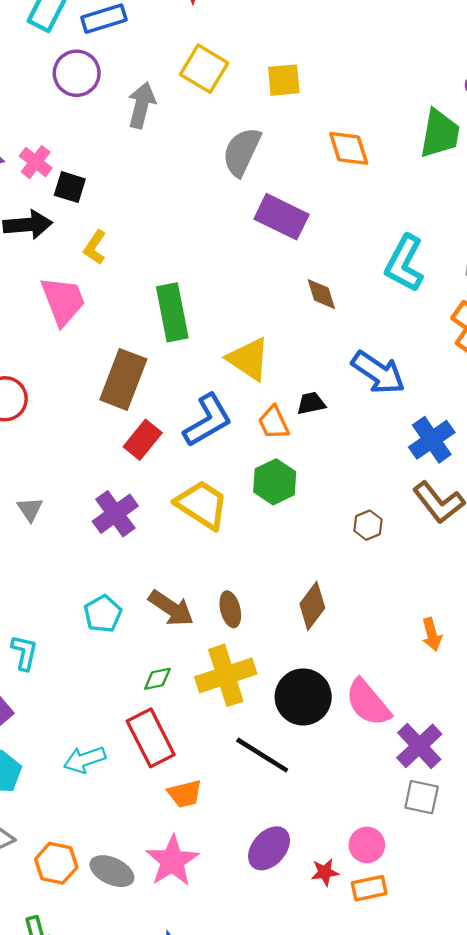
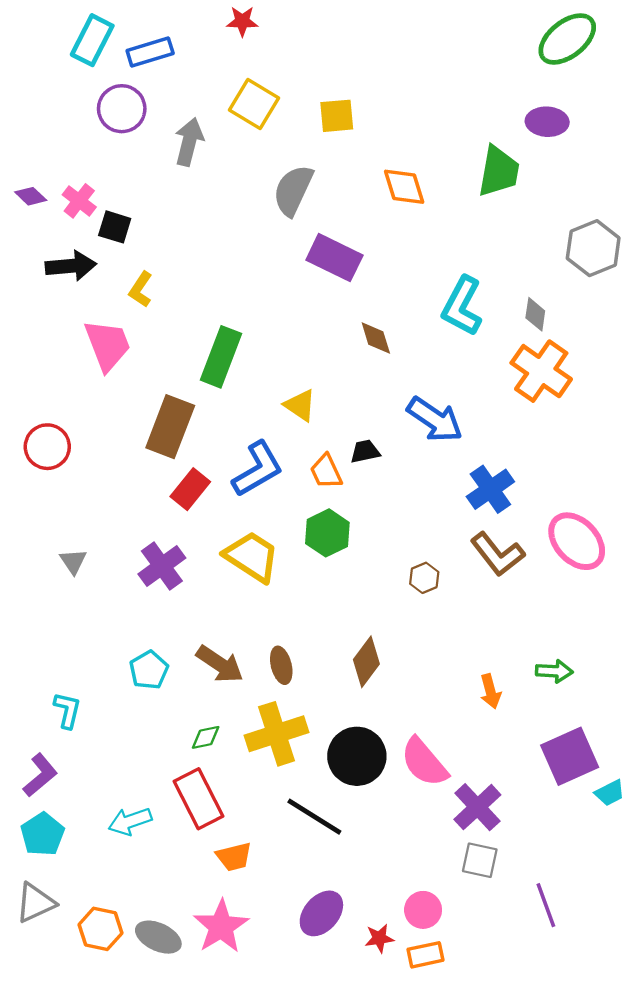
green rectangle: (172, 312) -> (221, 357), turned 32
yellow triangle: (249, 359) -> (300, 405), size x0.7

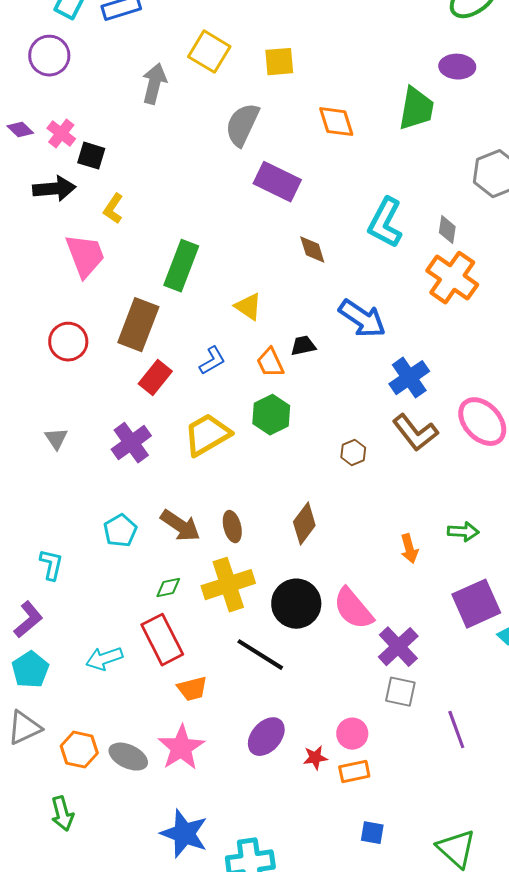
purple circle: (122, 109) -> (49, 56), moved
red circle: (47, 447) -> (68, 342), moved
blue L-shape: (258, 469) -> (212, 361), size x0.6
yellow trapezoid: (252, 557) -> (207, 435), turned -63

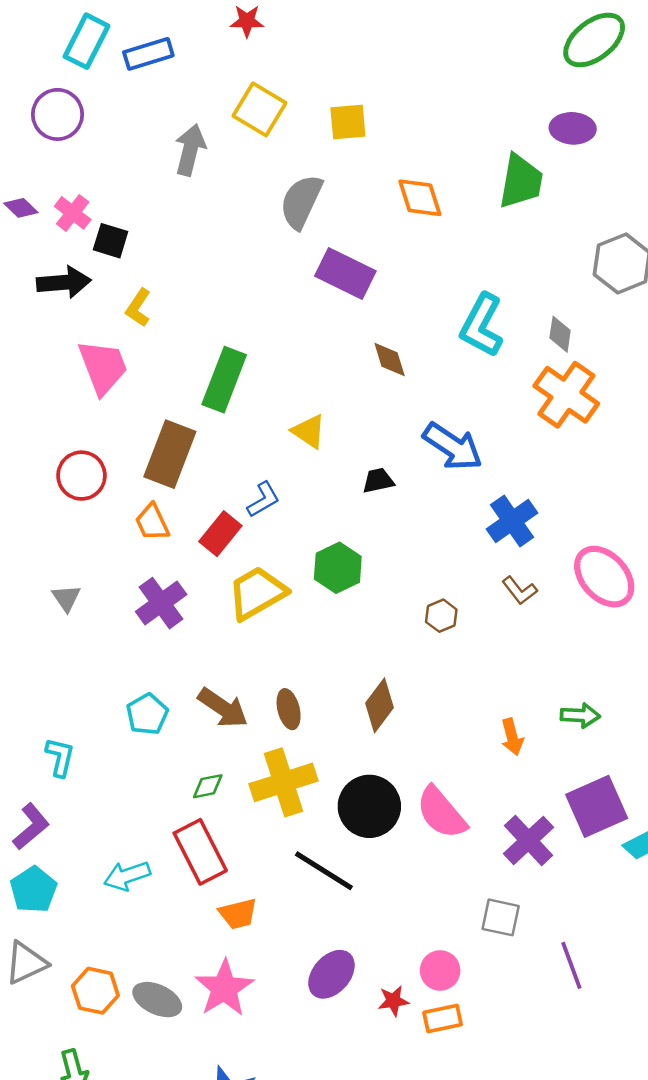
orange trapezoid: (270, 363) -> (152, 522), moved
red rectangle: (155, 378) -> (220, 534), moved
brown L-shape: (415, 433) -> (520, 590), size x0.6
purple cross: (398, 647) -> (528, 840), moved

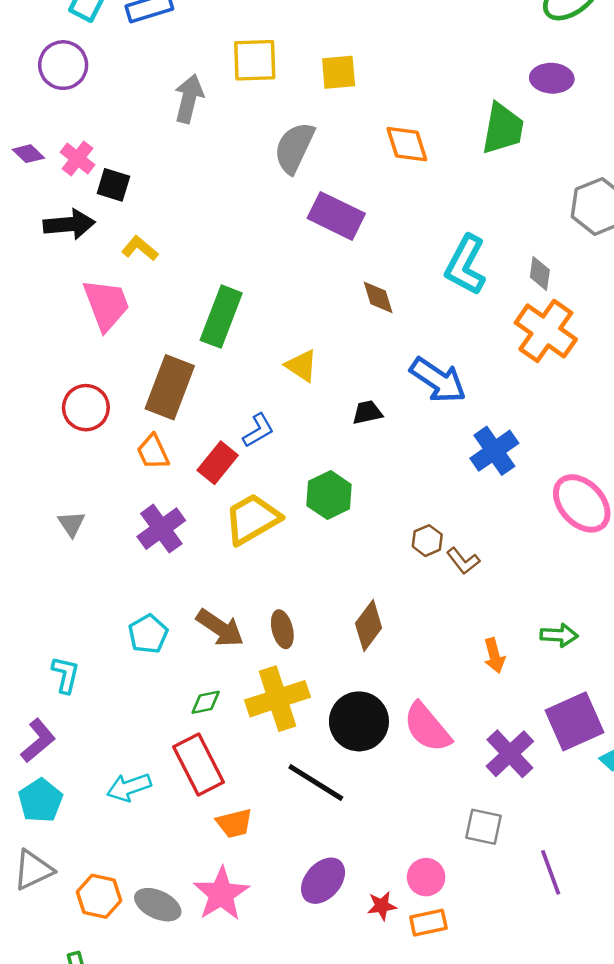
yellow square: (260, 109) -> (255, 60), turned -33
yellow L-shape: (138, 308) -> (140, 248), turned 96
brown L-shape: (520, 590) -> (463, 561), moved

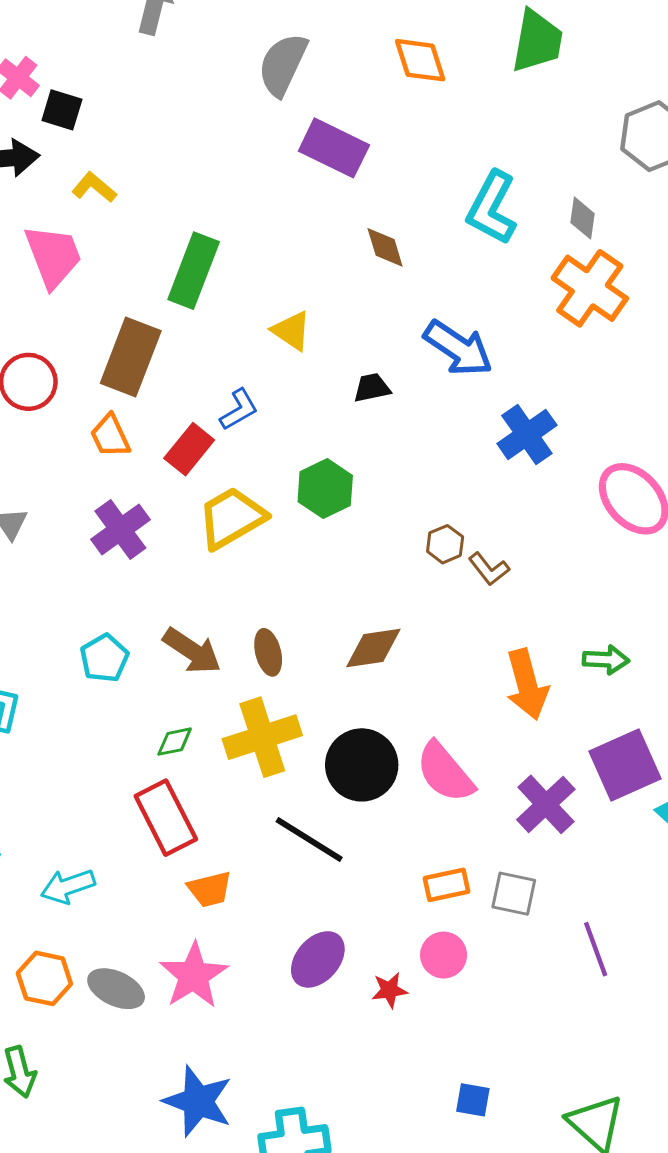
brown diamond: (369, 626) -> (373, 648), turned 45
orange arrow: (494, 656) -> (527, 685), size x1.6
cyan arrow: (129, 787) -> (68, 886), moved
orange rectangle: (428, 923) -> (447, 885), moved

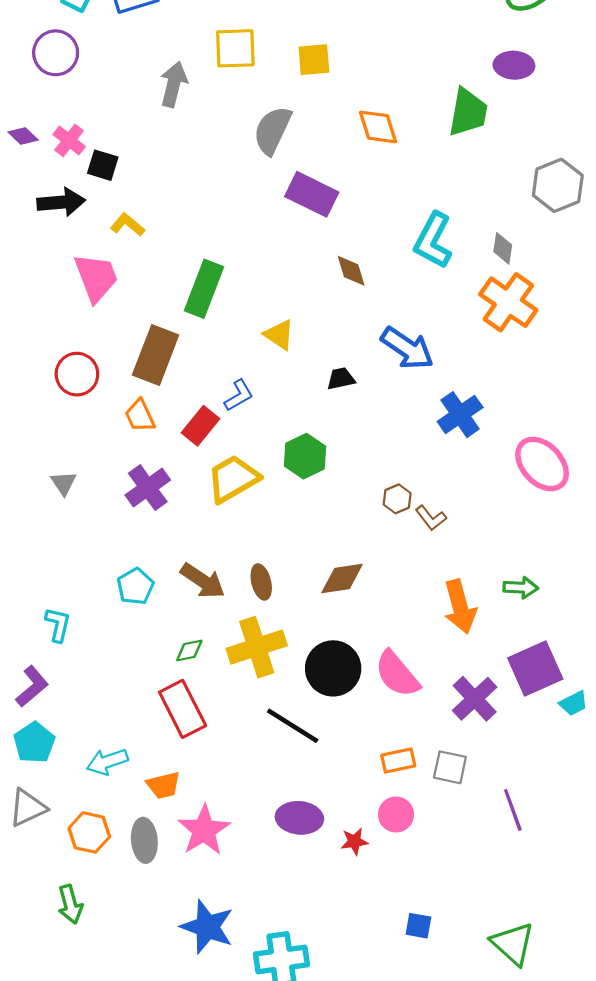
orange trapezoid: (210, 889) -> (163, 785), moved
purple ellipse: (318, 959) -> (299, 818), turned 54
gray ellipse: (116, 989) -> (144, 840), turned 60

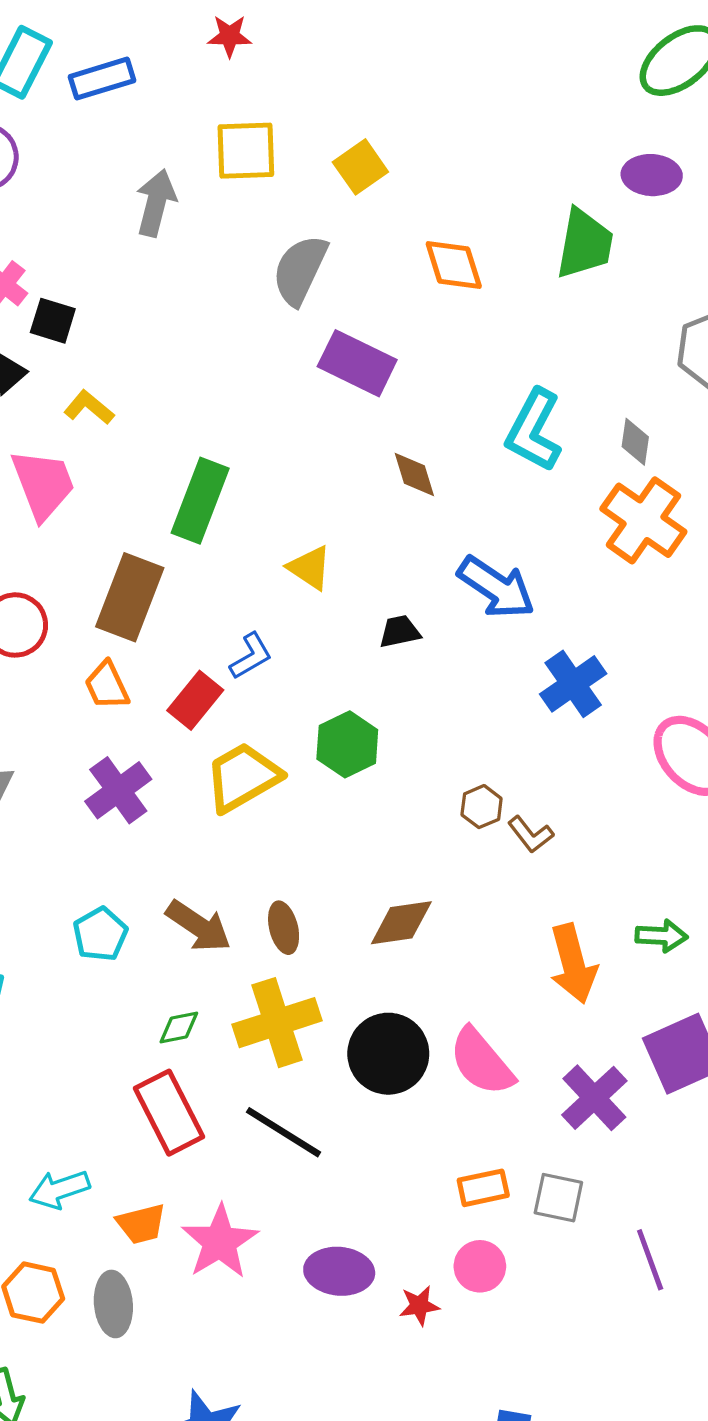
yellow square: (314, 60) -> (360, 167), turned -30
black line: (293, 726) -> (284, 1132), moved
pink star: (204, 830) -> (220, 1242), moved

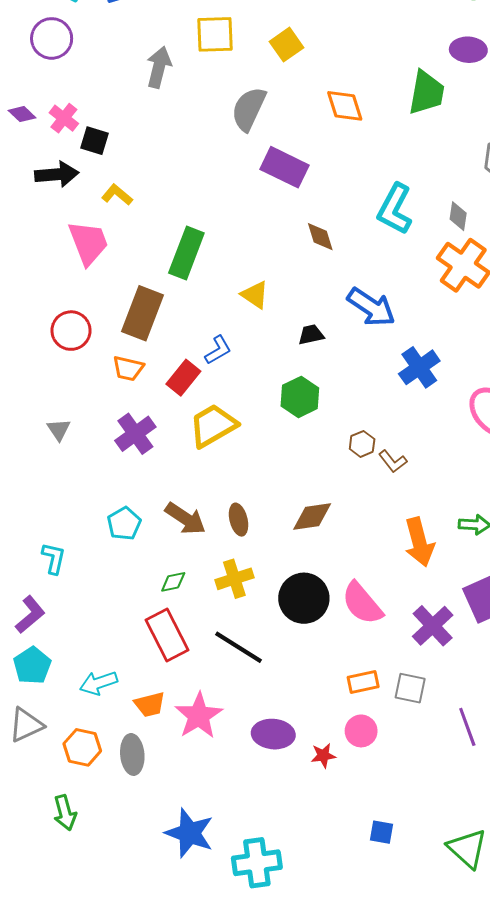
orange trapezoid: (107, 686) -> (128, 368), turned -52
green hexagon: (347, 744) -> (300, 397), moved
yellow cross: (277, 1023) -> (234, 579), size x0.7

